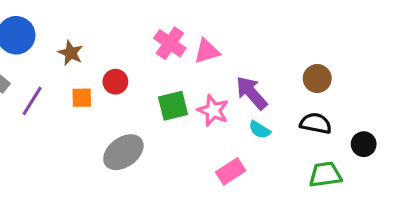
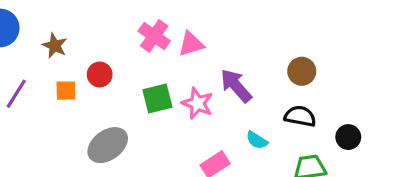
cyan semicircle: (260, 130) -> (257, 140), moved

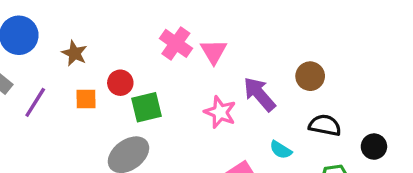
pink triangle: (191, 44) -> (214, 52), turned -44
brown circle: (302, 71) -> (310, 76), moved
green square: (157, 99) -> (146, 107), moved

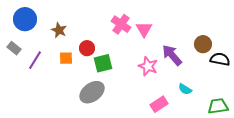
black semicircle: (325, 125) -> (220, 59), moved

